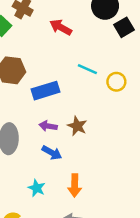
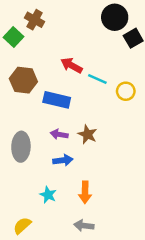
red arrow: (61, 27) -> (72, 65), moved
blue rectangle: (46, 91) -> (57, 100), turned 30
blue arrow: (52, 153) -> (63, 160), turned -36

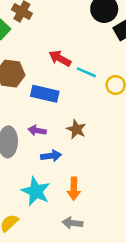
purple arrow: (59, 134) -> (37, 131), moved
cyan star: (48, 195) -> (36, 191), size x1.6

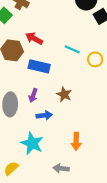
red arrow: (60, 58) -> (34, 38), moved
purple arrow: (37, 131) -> (33, 95), turned -80
orange arrow: (74, 189) -> (76, 141), moved

